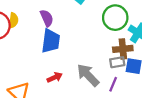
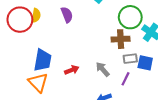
blue trapezoid: (51, 41) -> (43, 60), moved
brown cross: (123, 49) -> (121, 39), moved
gray arrow: (88, 75) -> (103, 69), size x0.7

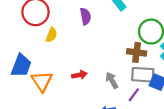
yellow semicircle: (36, 16) -> (51, 35), moved
gray rectangle: (130, 59) -> (143, 75), size x1.5
blue trapezoid: (43, 60) -> (21, 66), moved

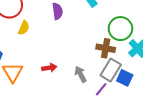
gray rectangle: (143, 75) -> (111, 70), turned -65

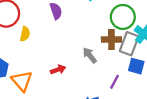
gray rectangle: (111, 70) -> (129, 44), moved
gray arrow: (80, 74) -> (90, 55), moved

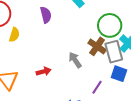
brown cross: (111, 40) -> (97, 46), turned 30
gray rectangle: (129, 44) -> (114, 52), turned -40

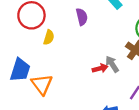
red arrow: (44, 71) -> (100, 68), moved

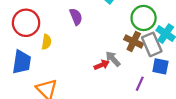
blue trapezoid: (20, 70) -> (22, 62), moved

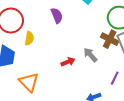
red arrow: (102, 65) -> (68, 62), moved

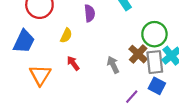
yellow semicircle: (29, 38) -> (66, 35), moved
red arrow: (68, 62) -> (73, 63), moved, turned -120

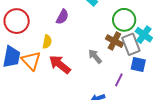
purple semicircle: (90, 13) -> (62, 17), turned 49
red arrow: (73, 63) -> (60, 64), size x1.6
orange triangle: (40, 75) -> (31, 61), moved

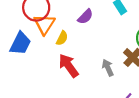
orange triangle: (31, 61) -> (44, 24), moved

